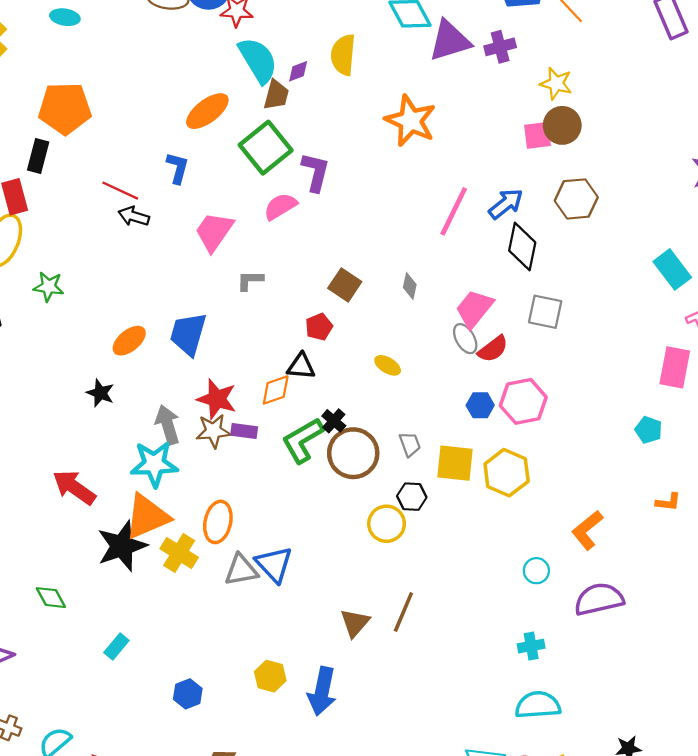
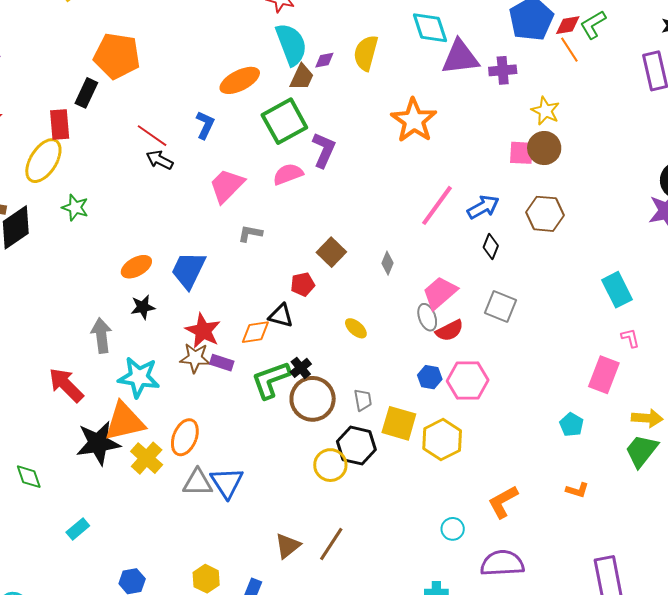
black diamond: (522, 246) -> (491, 246), size x0.6
black star: (100, 393) -> (143, 307), moved, turned 30
gray arrow: (168, 425) -> (101, 335), moved
black hexagon: (412, 497) -> (356, 446), size x1.5

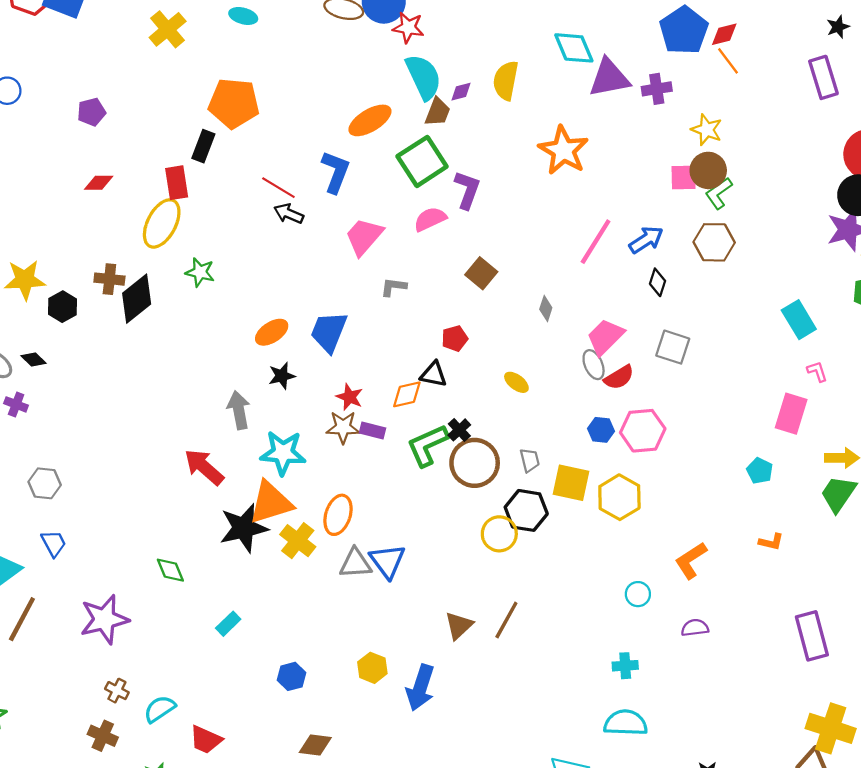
green L-shape: (593, 25) -> (719, 193), moved
blue L-shape: (205, 125) -> (336, 172), size x1.4
brown square: (331, 252) -> (481, 273), moved
red star: (203, 331) -> (350, 397), size x0.7
purple semicircle: (502, 563) -> (695, 628), size x0.6

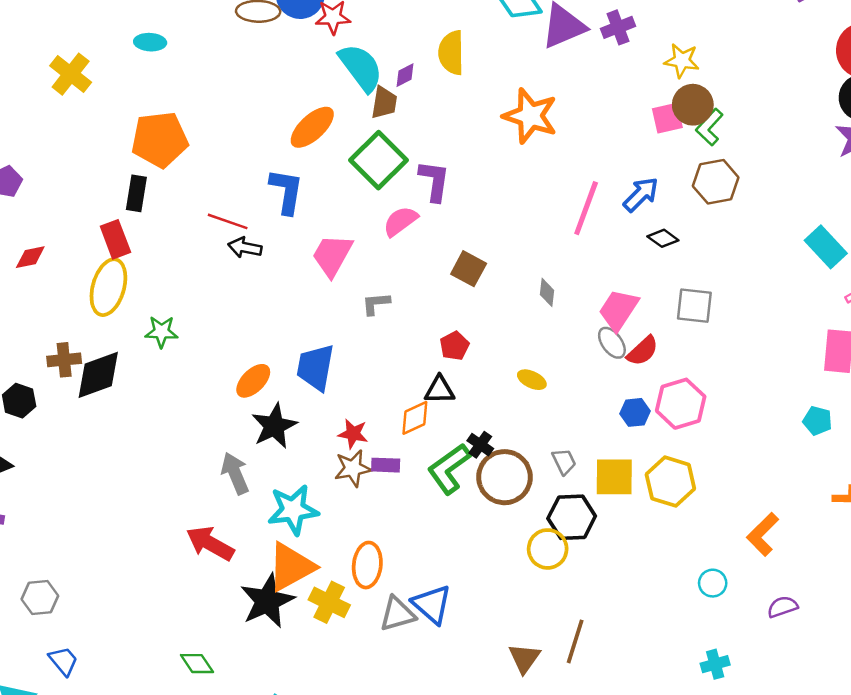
black diamond: (658, 282) -> (663, 238), turned -60
black diamond: (137, 299) -> (98, 375), turned 30
black star: (282, 376) -> (274, 426), size x1.5

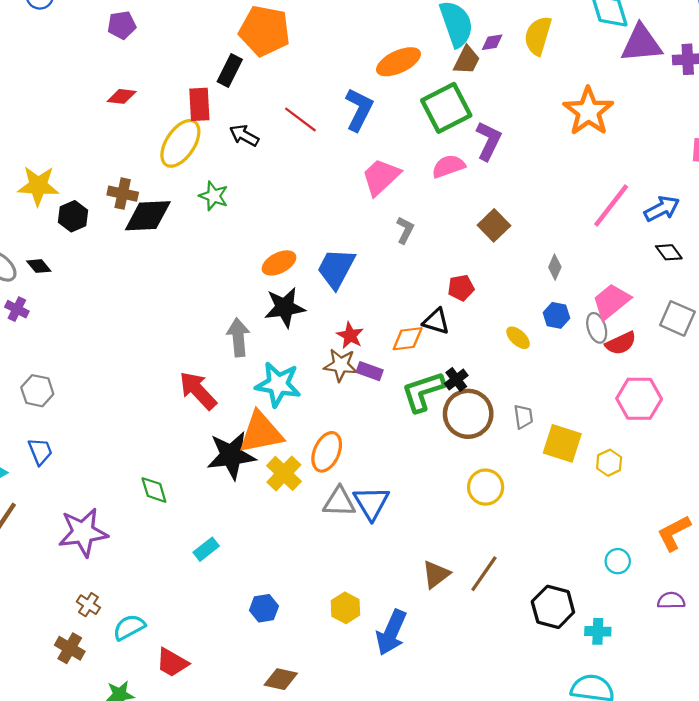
black arrow: (245, 248) -> (244, 135), moved
gray L-shape: (376, 304) -> (405, 230), turned 104
blue hexagon: (635, 412) -> (556, 315), moved
yellow hexagon: (670, 482) -> (609, 463), size x0.6
black hexagon: (572, 517) -> (553, 607), moved

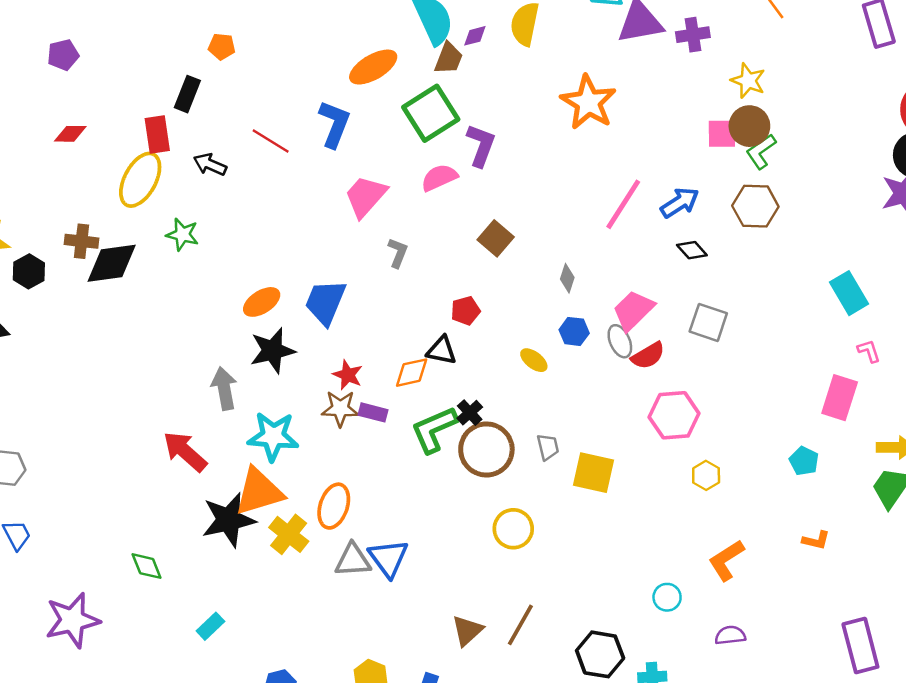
orange pentagon: (264, 31) -> (222, 47), size x0.5
yellow hexagon: (609, 463) -> (706, 475), moved

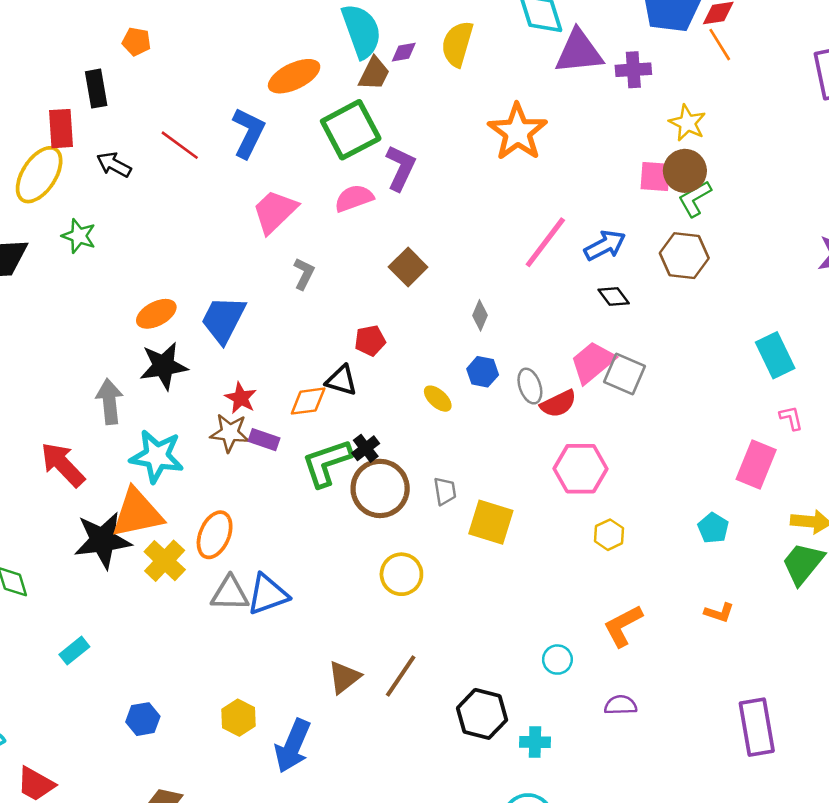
black rectangle: (187, 94) -> (96, 89), turned -36
pink trapezoid: (633, 310) -> (593, 362), moved
blue triangle: (388, 558) -> (268, 594), turned 42

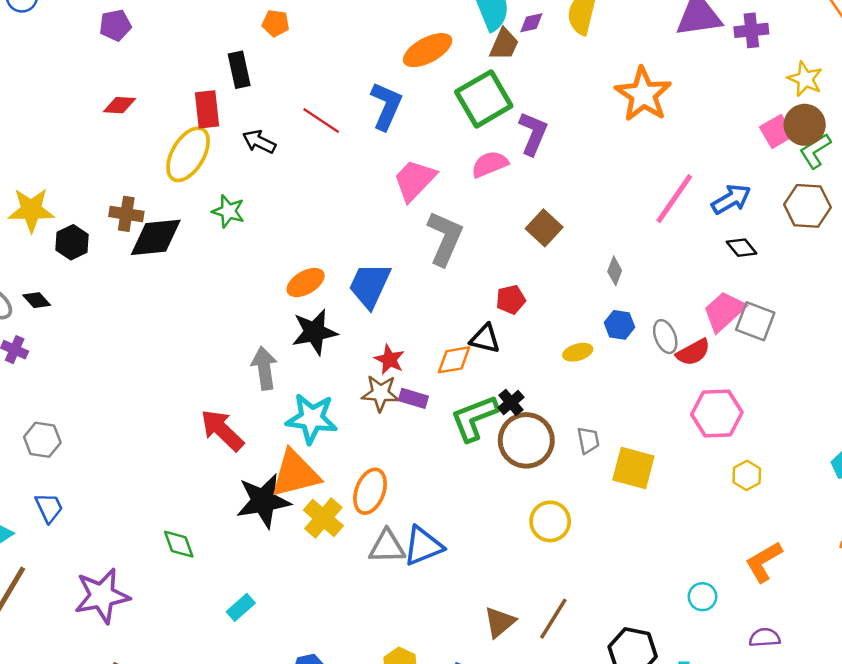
pink square: (655, 176) -> (777, 131), turned -32
gray L-shape: (304, 274) -> (445, 238), size x1.8
yellow ellipse: (438, 399) -> (578, 352), turned -56

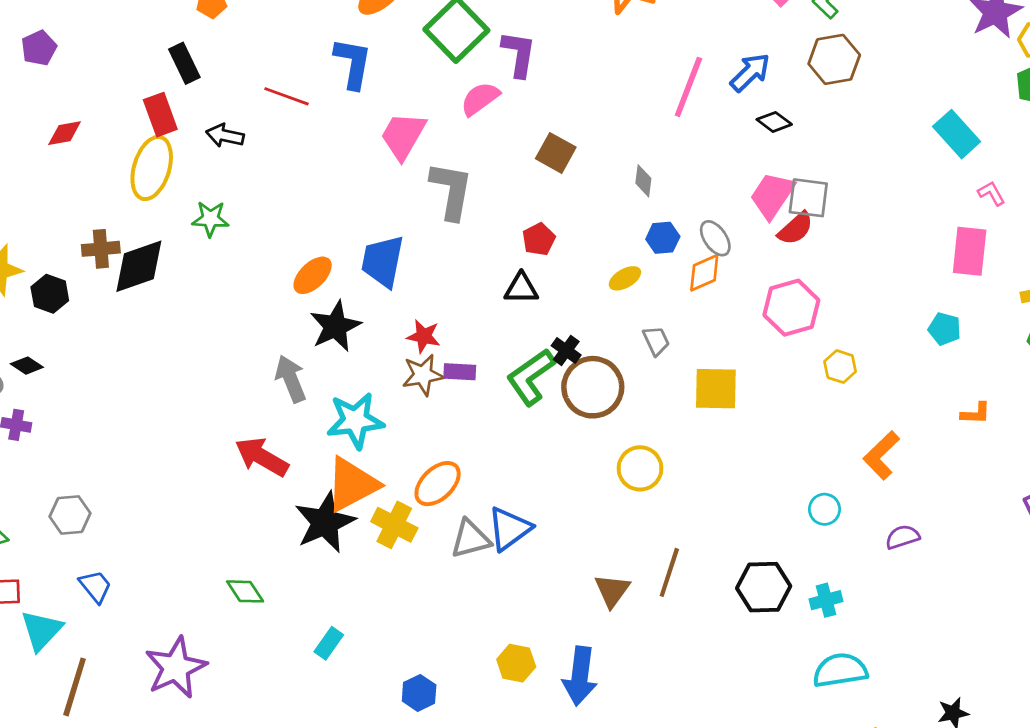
red semicircle: (693, 352) -> (796, 228), moved
orange diamond: (454, 360) -> (704, 273), moved
gray trapezoid: (588, 440) -> (656, 341), moved
orange ellipse: (370, 491) -> (438, 484), turned 39

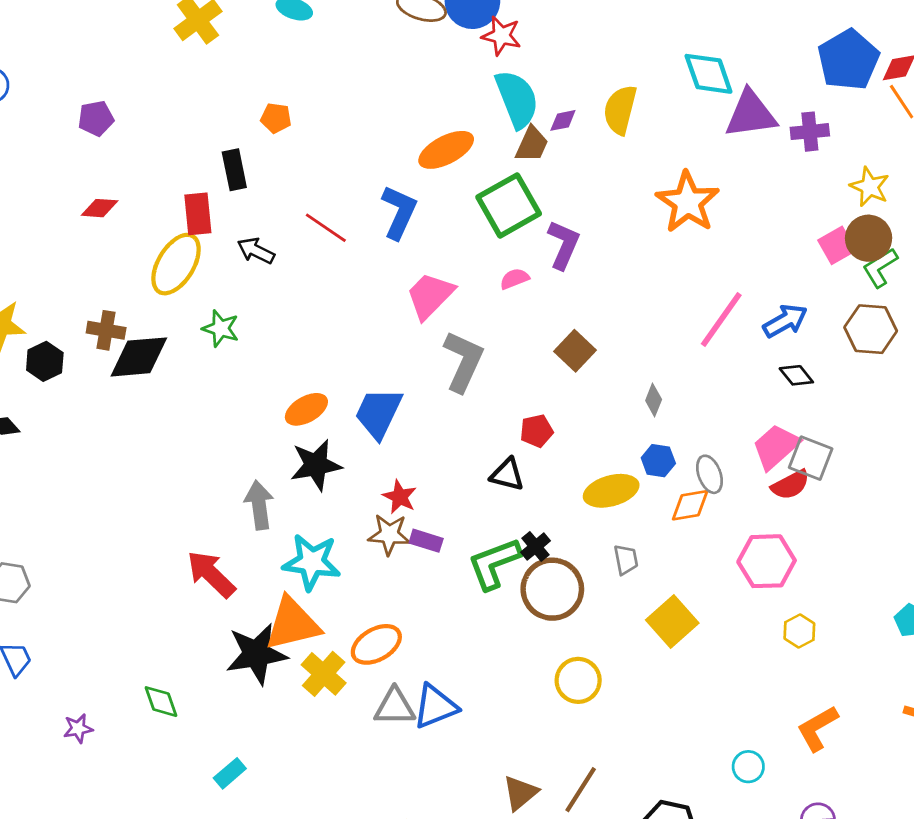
pink semicircle: (480, 99) -> (514, 279), size x0.7
yellow ellipse: (625, 278) -> (611, 491), size x1.6
yellow square: (716, 389) -> (672, 621), turned 33
purple star: (176, 668) -> (78, 728), moved, size x0.5

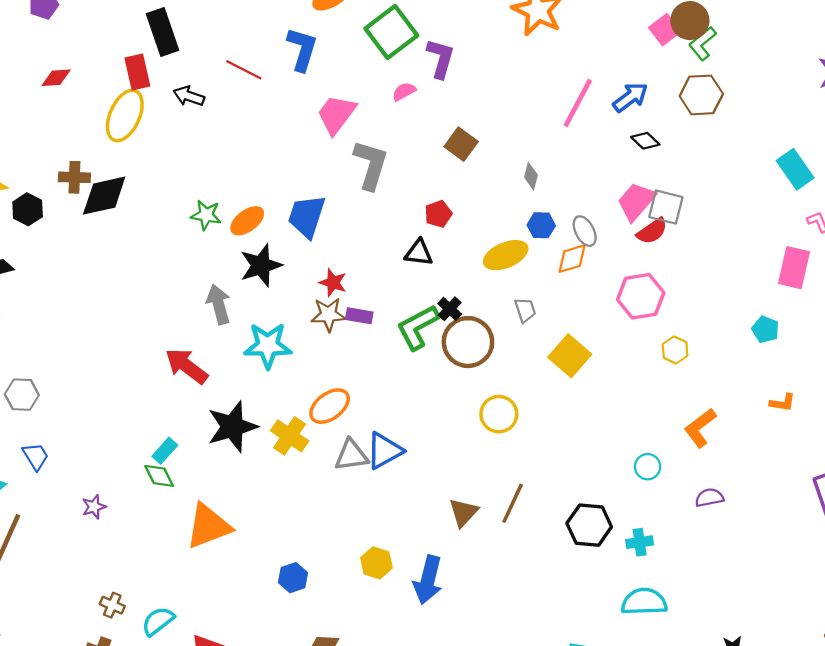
black rectangle: (234, 170) -> (163, 32), size x1.4
green star: (221, 328) -> (206, 215), moved
orange triangle: (293, 624) -> (208, 526), moved
cyan rectangle: (230, 773) -> (165, 451), moved

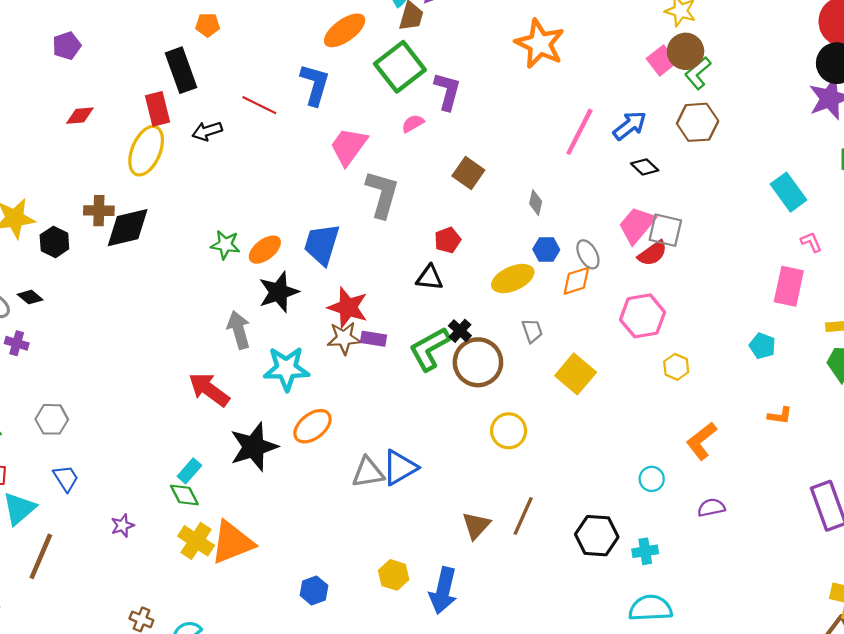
black arrow: (189, 96) -> (207, 131), turned -36
red star: (333, 283) -> (348, 307), size x1.5
orange ellipse: (330, 406) -> (313, 426), moved
yellow cross: (290, 436) -> (196, 541), moved

